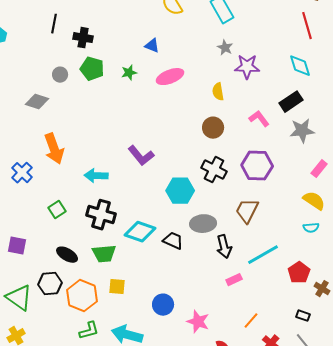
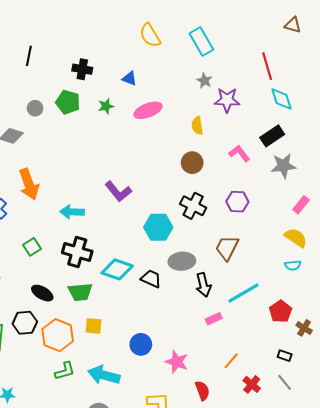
red line: (307, 26) -> (267, 66), moved
black cross: (83, 38) -> (82, 69), moved
purple hexagon: (257, 166) -> (237, 202), size x0.7

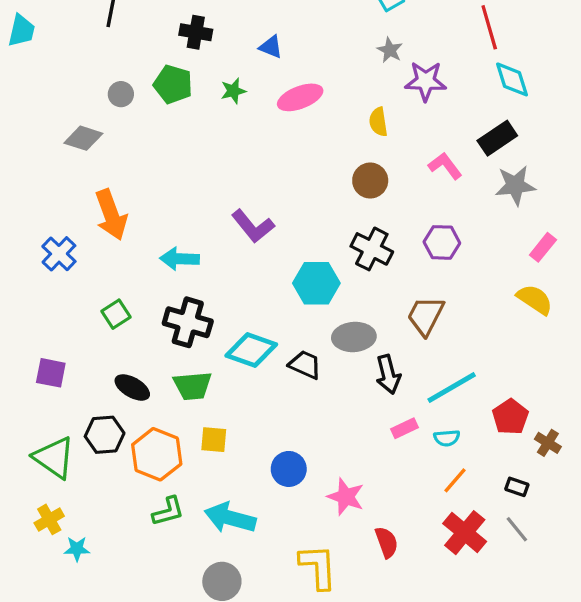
cyan semicircle: (293, 265) -> (447, 438), moved
orange line: (231, 361) -> (455, 480), moved
red cross: (252, 384) -> (465, 533), size x1.5

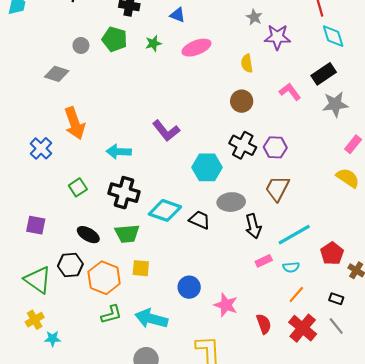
purple hexagon: (442, 242) -> (275, 147), moved
red semicircle: (386, 542) -> (264, 324), moved

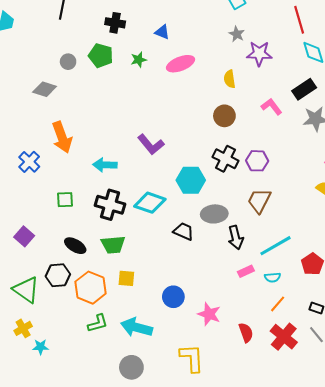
green square: (78, 187) -> (65, 200), turned 30
cyan diamond: (165, 210) -> (150, 203), moved
purple square: (36, 225) -> (24, 236), turned 30

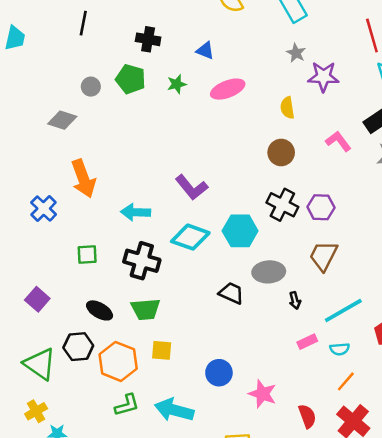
cyan diamond: (150, 203) -> (190, 237), moved
black arrow: (236, 237) -> (295, 301), size x0.6

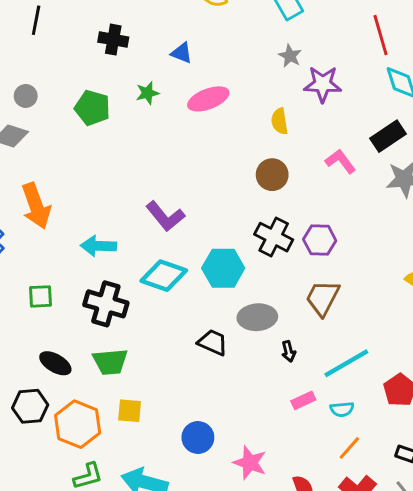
green pentagon: (131, 79) -> (92, 108), moved
gray circle: (91, 87) -> (26, 96), moved

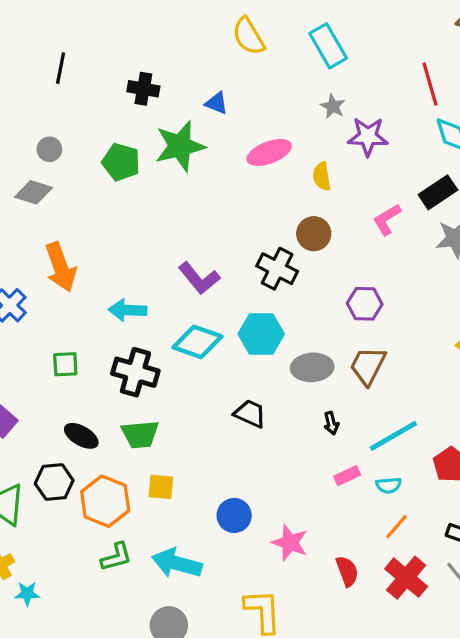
green star: (147, 93) -> (180, 146), size x2.0
pink ellipse: (208, 99) -> (269, 152), moved
pink L-shape: (340, 161) -> (387, 219), turned -84
black cross: (274, 237) -> (277, 269), moved
gray ellipse: (257, 317) -> (312, 367), moved

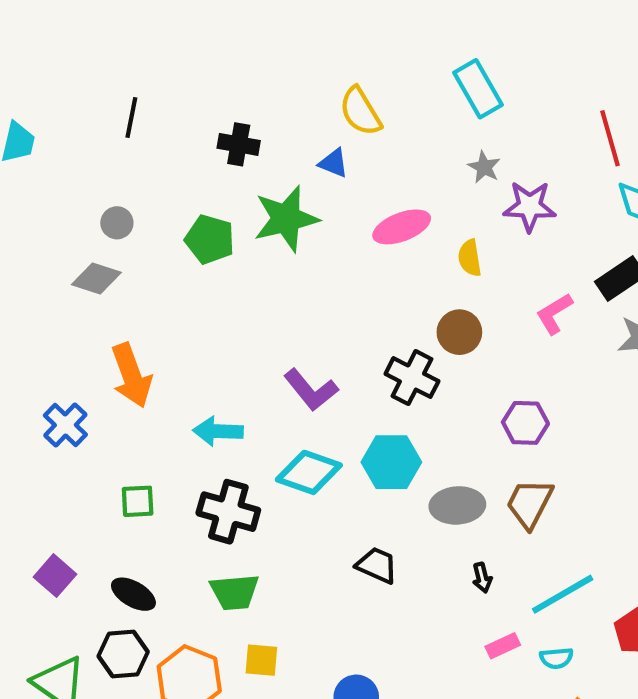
yellow semicircle: (248, 36) -> (360, 111), moved
black ellipse: (81, 436) -> (133, 594), moved

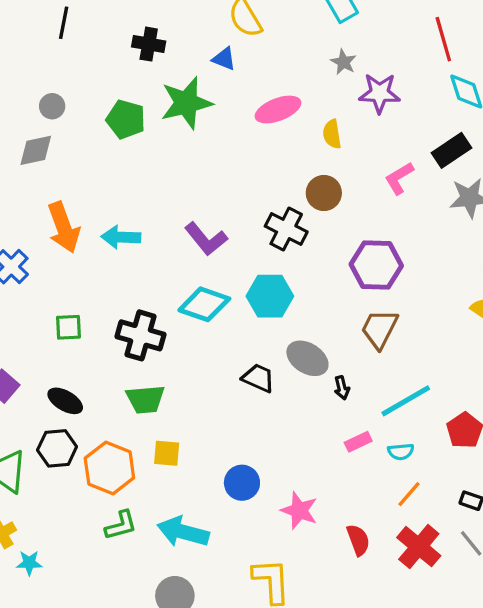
gray diamond: (96, 279) -> (36, 150), turned -30
purple hexagon: (525, 423) -> (376, 265), size x1.4
cyan arrow: (218, 431) -> (121, 237), moved
gray ellipse: (457, 505) -> (307, 358), moved, turned 36

